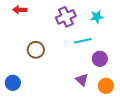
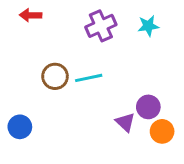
cyan line: (83, 41) -> (89, 78), moved
purple circle: (100, 59) -> (148, 107), moved

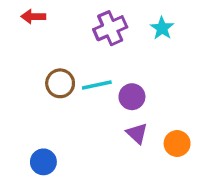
cyan star: (148, 26) -> (162, 28), turned -30
purple circle: (148, 107) -> (132, 97), moved
blue circle: (20, 127) -> (43, 162), moved

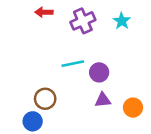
red arrow: (33, 16) -> (44, 12), moved
brown circle: (60, 83) -> (45, 99), moved
purple triangle: (137, 133) -> (103, 100), turned -48

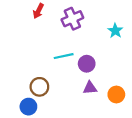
red arrow: (44, 12) -> (38, 11), turned -64
cyan star: (122, 21) -> (115, 31), moved

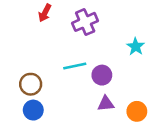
cyan star: (115, 31) -> (136, 47), moved
brown circle: (39, 87) -> (31, 84), moved
blue circle: (28, 107) -> (33, 110), moved

